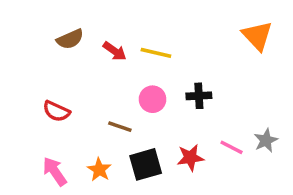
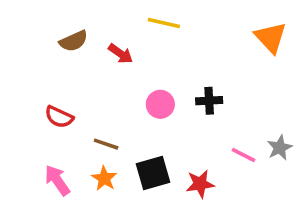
yellow line: (156, 53) -> (164, 23), moved
brown line: (120, 127) -> (106, 144), moved
red star: (190, 158) -> (200, 184), moved

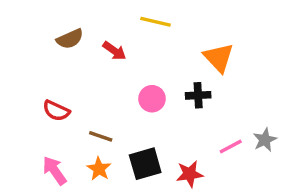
orange triangle: (271, 37) -> (219, 58), moved
pink line: (244, 155) -> (231, 147), turned -55

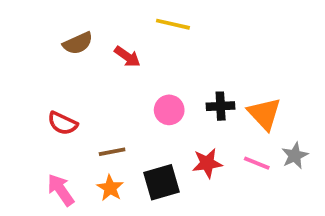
orange triangle: (219, 58) -> (264, 114), moved
brown line: (101, 136) -> (112, 152), turned -30
pink line: (231, 147) -> (257, 163), turned 50
red star: (190, 174) -> (207, 163), moved

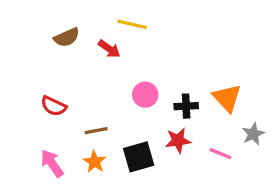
yellow line: (173, 24) -> (132, 24), moved
black cross: (221, 106) -> (186, 106), moved
pink line: (257, 163) -> (220, 154), moved

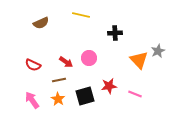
red arrow: (109, 49) -> (66, 62), moved
black cross: (186, 106) -> (115, 33), moved
gray star: (253, 134) -> (158, 51), moved

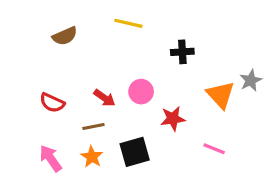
red star: (109, 86) -> (173, 119), moved

